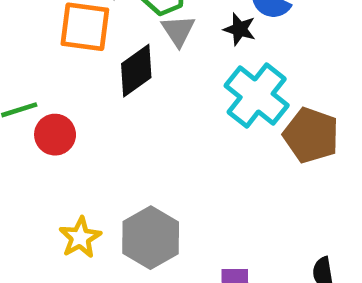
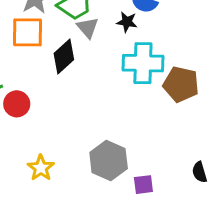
cyan cross: (257, 95) -> (143, 63), turned -30
gray hexagon: (151, 238) -> (109, 160), moved

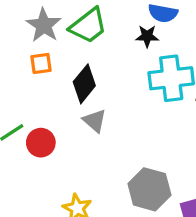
gray triangle: (88, 28) -> (95, 121), moved
orange square: (27, 32) -> (41, 63), size x0.6

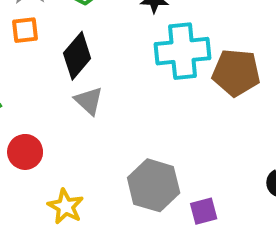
red circle: (41, 143) -> (25, 152), moved

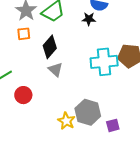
cyan cross: (183, 51) -> (104, 62), moved
yellow star: (66, 206) -> (66, 121), moved

